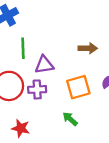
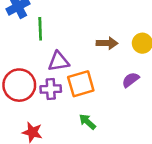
green line: (23, 48) -> (40, 29), moved
orange square: (78, 87) -> (81, 84), moved

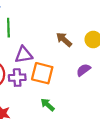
brown arrow: (107, 43) -> (64, 40), turned -140
orange square: (81, 84) -> (42, 73), turned 30

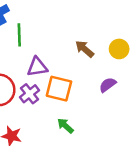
purple cross: (17, 78) -> (30, 94), turned -35

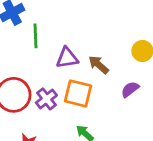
brown arrow: (85, 49) -> (99, 65), moved
purple triangle: (37, 67) -> (67, 58), moved

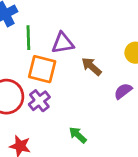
purple triangle: (67, 58) -> (63, 43), moved
orange square: (78, 93) -> (42, 69), moved

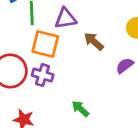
purple cross: (39, 101) -> (43, 75), turned -35

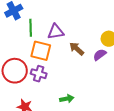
purple semicircle: (125, 66) -> (100, 55), moved
green arrow: (80, 109) -> (67, 99), turned 128

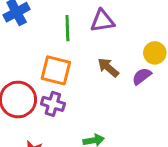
green line: (31, 28) -> (67, 28), moved
purple triangle: (56, 32) -> (102, 21), moved

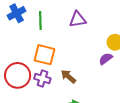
green line: (67, 28) -> (40, 20), moved
brown arrow: (108, 67) -> (68, 76), moved

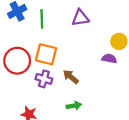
purple semicircle: (106, 59) -> (109, 59), turned 48
red circle: (18, 75) -> (17, 61), moved

